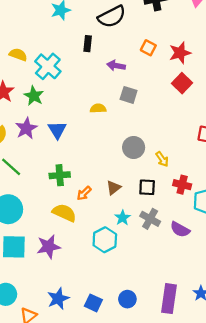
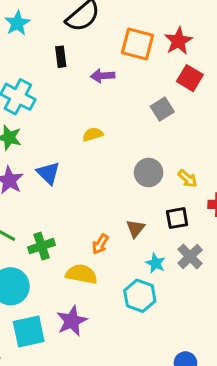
orange square: (148, 48) -> (138, 44), size x1.6
gray square: (129, 95) -> (162, 109), moved, turned -36
green cross: (60, 175) -> (42, 246), moved
gray cross: (150, 219) -> (190, 256), turned 30

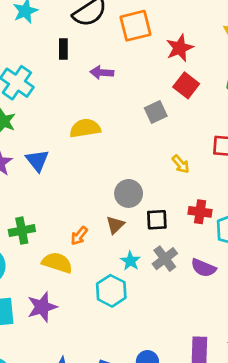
orange square: (138, 44) -> (136, 26), moved, turned -36
yellow semicircle: (93, 134) -> (85, 128), size x1.5
gray circle: (149, 173) -> (129, 193), moved
yellow arrow: (188, 179) -> (181, 164), moved

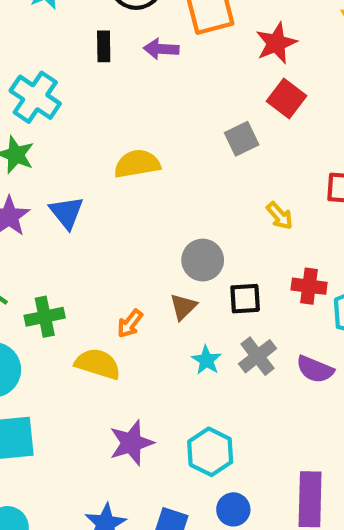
purple arrow: (102, 73) -> (161, 49), moved
cyan hexagon: (111, 291) -> (210, 452), moved
purple star: (42, 307) -> (131, 443), moved

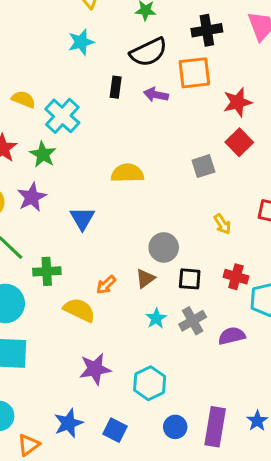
blue triangle: (67, 212) -> (82, 218), moved
purple semicircle: (315, 369) -> (232, 336), turned 136
blue circle: (233, 509) -> (175, 427), moved

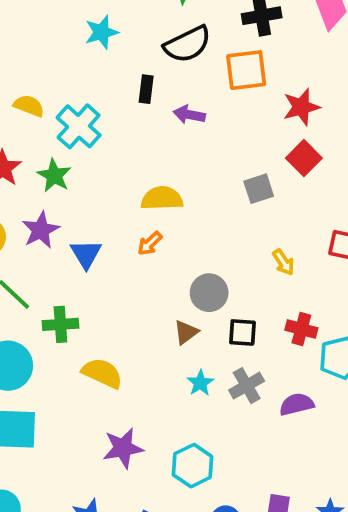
purple arrow: (156, 95) -> (189, 115), moved
blue triangle: (82, 218) -> (86, 254), moved
orange arrow: (106, 285) -> (150, 243), moved

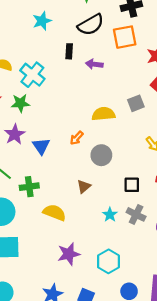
green star: (54, 175) -> (20, 103), turned -30
yellow semicircle: (162, 198) -> (103, 114), moved
gray circle: (209, 293) -> (101, 155), moved
brown triangle: (186, 332) -> (84, 186), moved
gray cross: (247, 386) -> (136, 214), turned -30

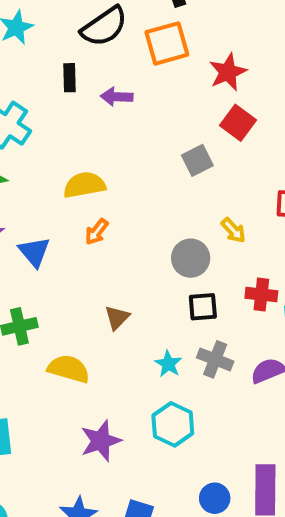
yellow semicircle: (103, 114) -> (84, 185), moved
gray circle: (101, 155) -> (191, 258), moved
cyan hexagon: (108, 261) -> (173, 424), moved

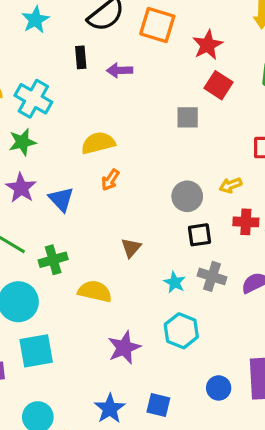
orange square: (167, 43) -> (157, 25), turned 36
gray square: (197, 160) -> (188, 117), turned 30
yellow arrow: (233, 230) -> (231, 185), moved, turned 115

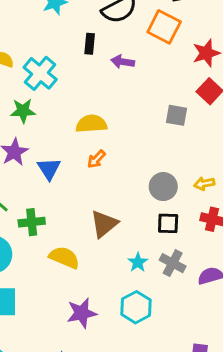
brown triangle: (131, 248) -> (104, 224), size x1.5

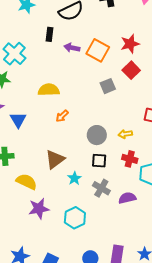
orange square: (164, 27) -> (98, 50), moved
gray square: (177, 115) -> (108, 86), turned -35
orange arrow: (96, 159) -> (62, 116), moved
cyan star: (138, 262) -> (74, 178), moved
purple star: (82, 313) -> (39, 209), moved

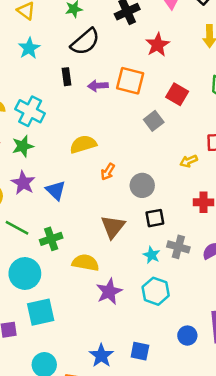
red star: (130, 44) -> (158, 45), moved
yellow arrow: (125, 134) -> (189, 161), moved
gray circle: (97, 135) -> (142, 185), moved
black square: (99, 161) -> (155, 218), moved
cyan star: (74, 178) -> (152, 255), moved

